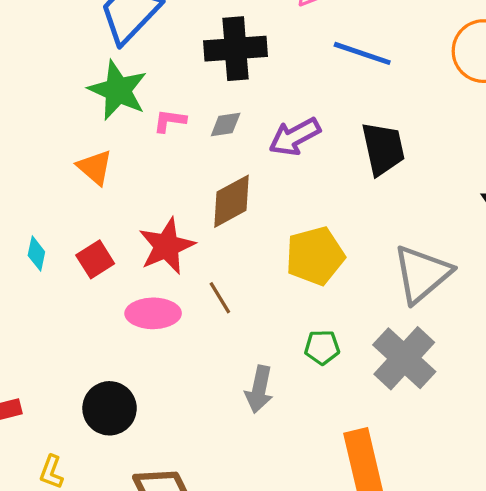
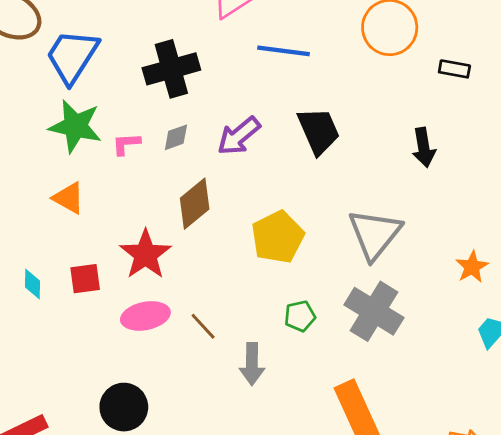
red square: (95, 259) -> (85, 279), turned 36
brown line: (220, 298) -> (203, 326), moved

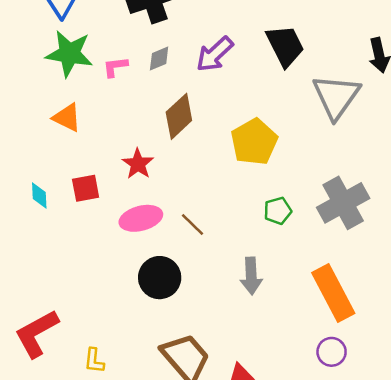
gray triangle: (375, 234) -> (336, 97), moved
red star: (145, 254) -> (138, 164), size x0.7
gray cross: (374, 311) -> (343, 203), turned 33
gray arrow: (252, 364) -> (251, 276), moved
black circle: (124, 407) -> (160, 278), moved

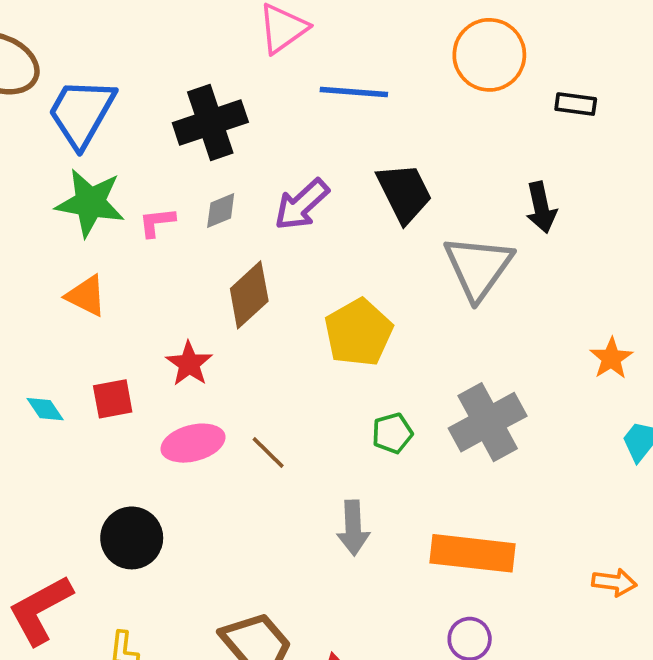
cyan diamond: (39, 196) -> (45, 409), turned -32
black circle: (160, 278) -> (132, 538), moved
orange rectangle: (333, 293) -> (472, 553), turned -56

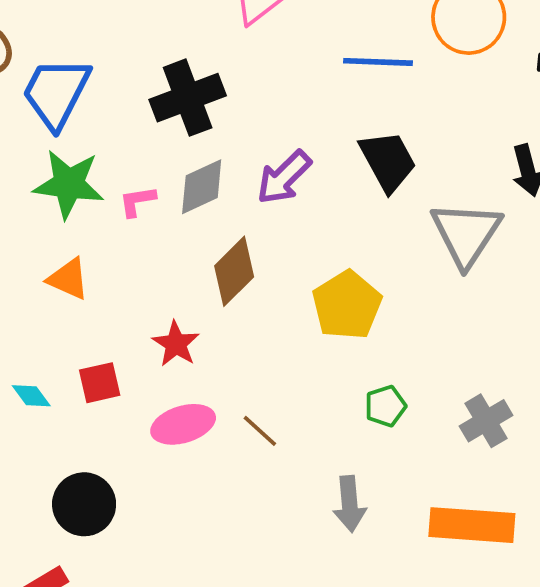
blue line: (354, 92) -> (378, 62), moved
gray diamond: (221, 211) -> (202, 187), size x1.5
gray cross: (488, 422) -> (486, 421), moved, size x0.7
black circle: (132, 538) -> (84, 504), moved

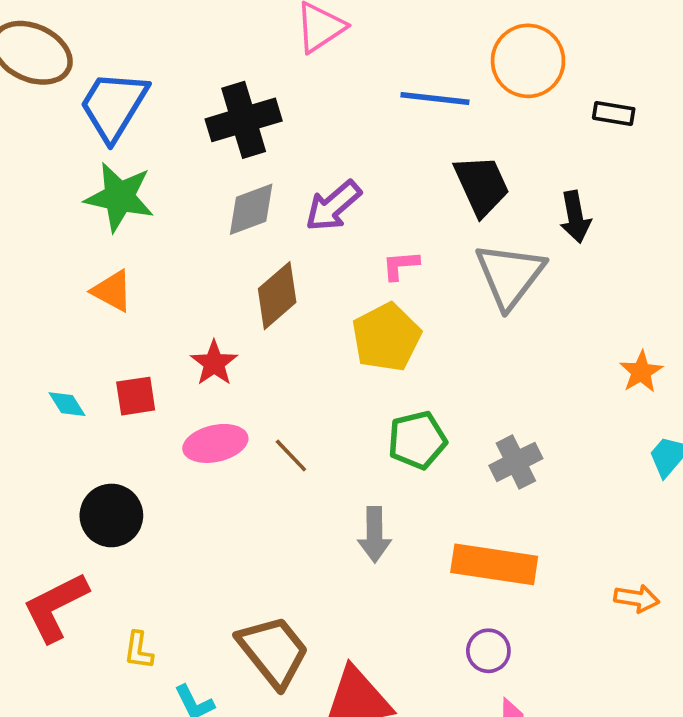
black trapezoid: (388, 161) -> (482, 185), moved
pink L-shape: (137, 201) -> (401, 265), moved
green pentagon: (385, 406) -> (417, 440), size x1.4

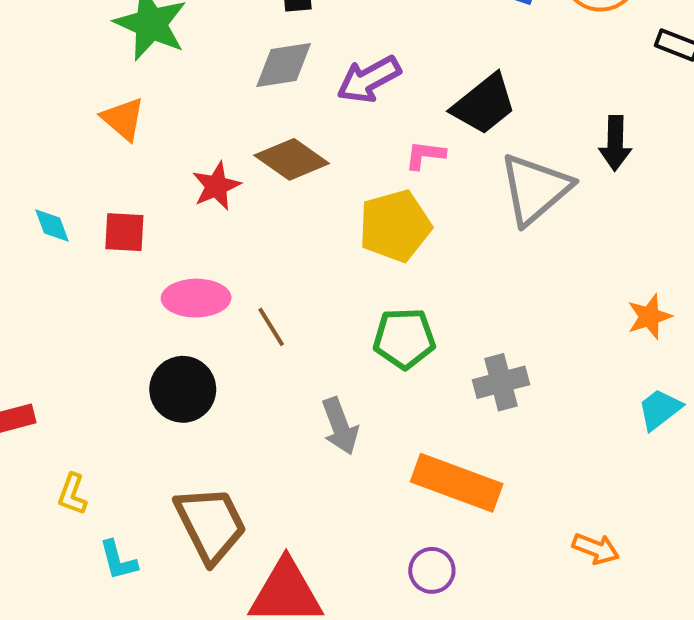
black trapezoid: (482, 185) -> (484, 104), moved, turned 64
brown diamond: (277, 296) -> (292, 159), turned 64
red star: (214, 363) -> (216, 186), moved
black circle: (111, 515) -> (183, 389), moved
gray arrow: (374, 534) -> (340, 426), turned -32

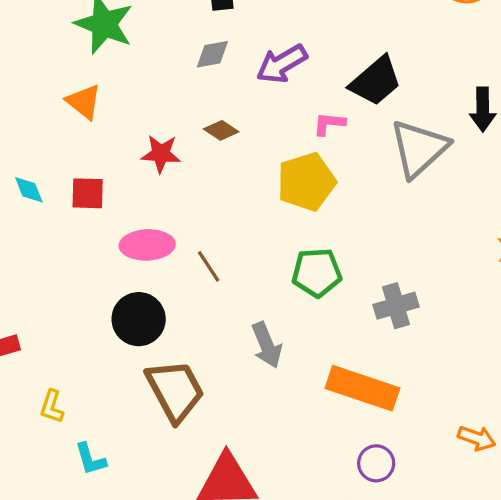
gray diamond: (284, 65) -> (212, 54), size x0.7
brown diamond: (292, 159) -> (221, 130), size x0.6
red star: (216, 186) -> (161, 154), turned 30
brown trapezoid: (211, 524) -> (175, 390), moved
purple circle: (432, 570) -> (376, 463), moved

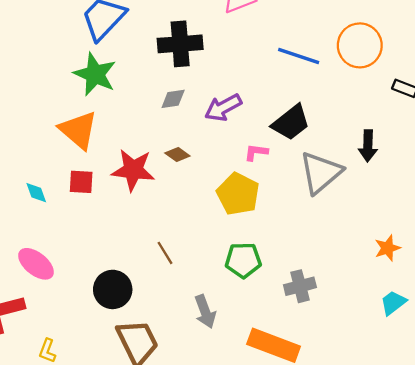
orange triangle: (84, 102) -> (78, 130), size x1.5
red star: (161, 154) -> (133, 170), size x1.5
yellow pentagon: (306, 182) -> (238, 194), turned -30
red square: (88, 193) -> (81, 182), moved
pink ellipse: (147, 245) -> (36, 264), moved, turned 39

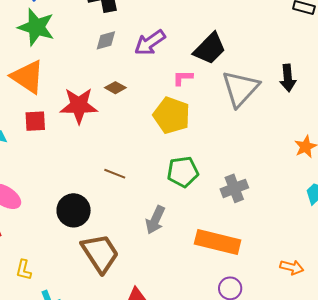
black arrow: (368, 146) -> (288, 78), moved
brown line: (165, 253) -> (115, 174), turned -30
gray arrow: (205, 312) -> (155, 220), turned 52

